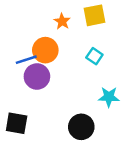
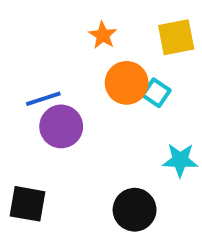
yellow square: (94, 15) -> (176, 37), moved
orange circle: (45, 50) -> (127, 83), moved

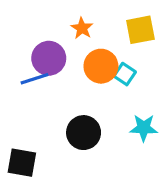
purple circle: (61, 126) -> (49, 58), moved
black circle: (135, 210) -> (84, 133), moved

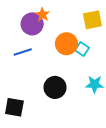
orange star: (82, 28) -> (43, 15), moved
purple circle: (49, 58) -> (32, 24), moved

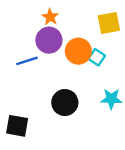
purple circle: (32, 24) -> (49, 40), moved

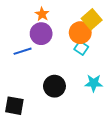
yellow square: (109, 23) -> (92, 19), turned -30
orange circle: (78, 51) -> (80, 33), moved

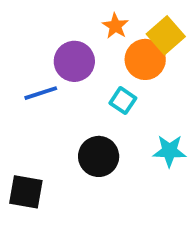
orange star: (42, 14) -> (115, 26), moved
cyan square: (81, 48) -> (123, 101), moved

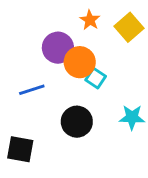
orange circle: (145, 59) -> (80, 62), moved
blue line: (41, 93) -> (32, 90), moved

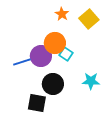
purple circle: (58, 48) -> (41, 56), moved
black square: (20, 149) -> (37, 103), moved

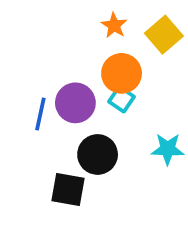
orange circle: (55, 43) -> (122, 73), moved
blue line: (22, 62) -> (40, 114), turned -60

